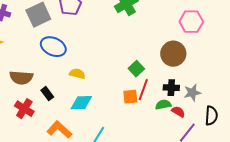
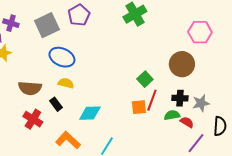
yellow semicircle: (77, 74) -> (66, 83), moved

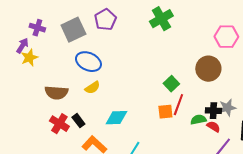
yellow semicircle: (66, 83) -> (92, 88), turned 133
black cross: (180, 98) -> (213, 111), moved
black rectangle: (56, 104) -> (78, 121), moved

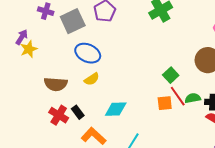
purple cross: (37, 28) -> (46, 11), moved
red line: (178, 105) -> (178, 96), turned -55
green semicircle: (198, 120) -> (193, 98), moved

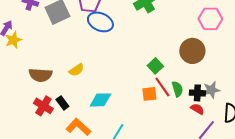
blue ellipse: (88, 53) -> (100, 22), moved
green semicircle: (193, 98) -> (177, 89), turned 84

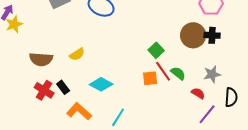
green semicircle: (177, 89) -> (178, 73), turned -35
black cross: (197, 93) -> (212, 35), moved
cyan diamond: (100, 100) -> (101, 84), turned 30

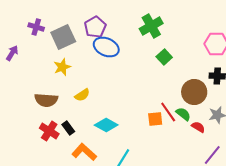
yellow star: (14, 24) -> (62, 67), moved
brown circle: (193, 35) -> (194, 92), moved
green square: (156, 50) -> (164, 57), moved
red semicircle: (198, 93) -> (198, 127), moved

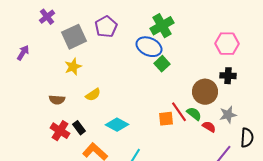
purple cross: (36, 27) -> (47, 17), moved, turned 35
blue ellipse: (106, 47) -> (149, 47), moved
green square: (164, 57) -> (162, 64), moved
brown semicircle: (46, 100) -> (57, 100), size x0.7

